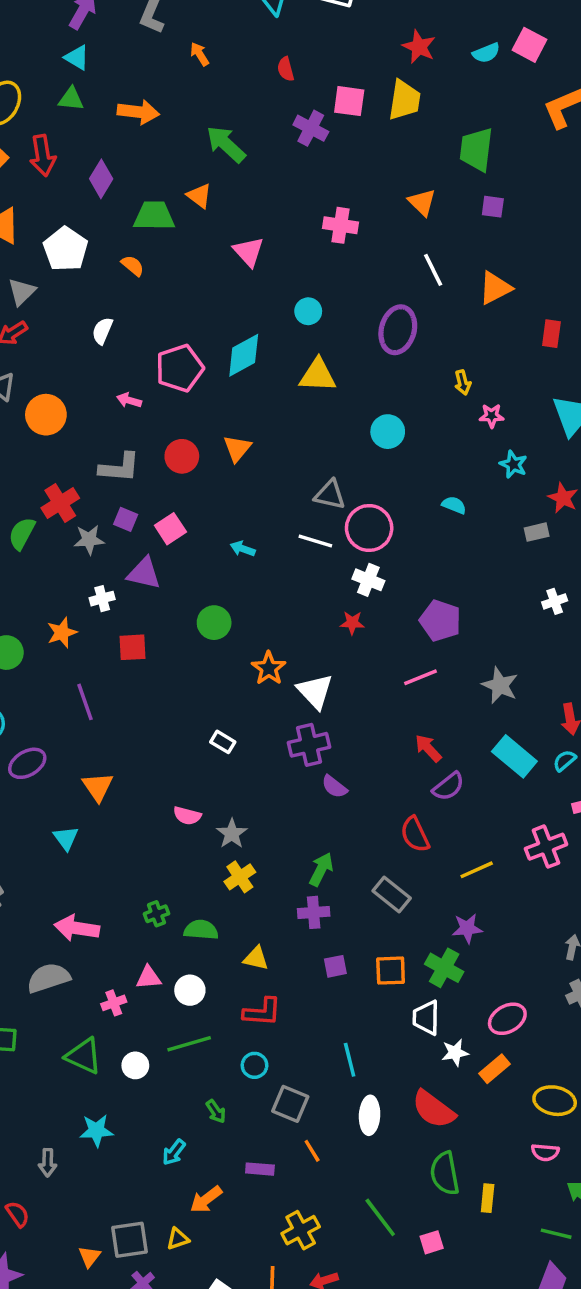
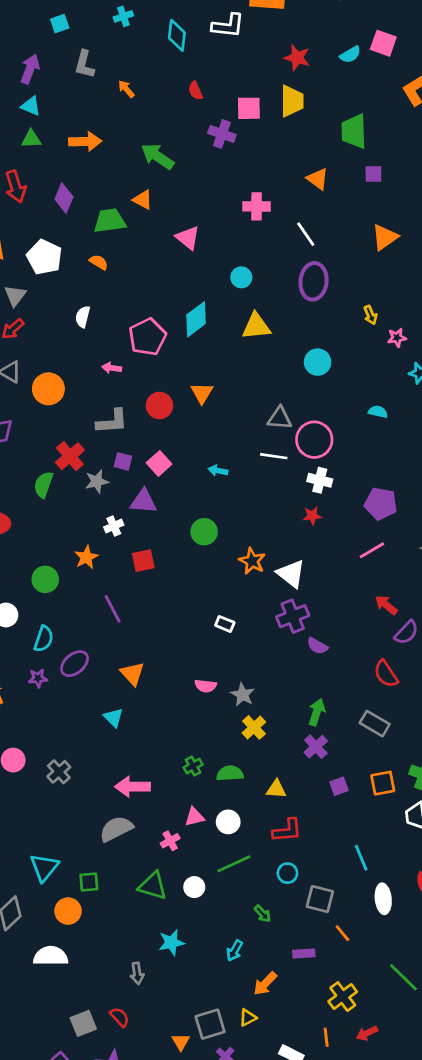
white line: (433, 270) -> (306, 234), moved
purple cross: (314, 912) -> (316, 747), turned -30

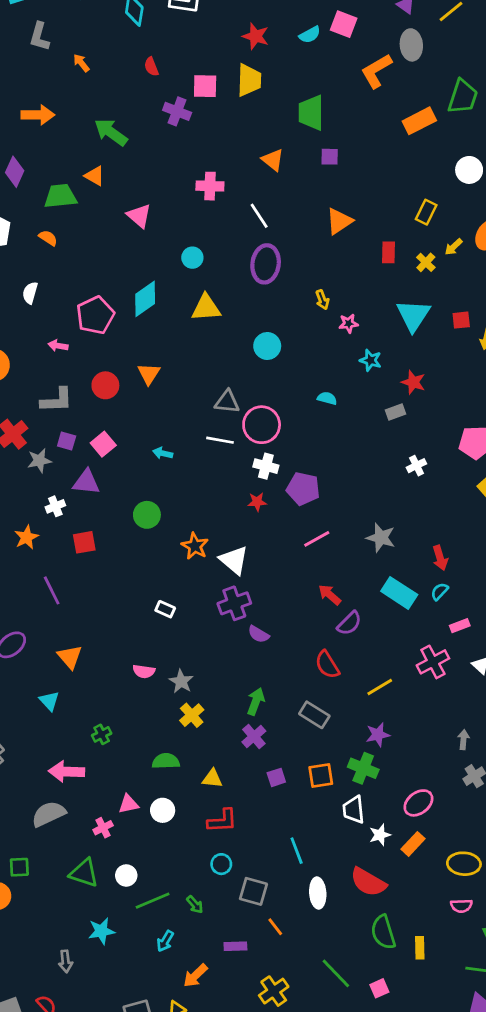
purple pentagon: (381, 504) -> (303, 489), moved
green cross: (193, 766) -> (102, 734), moved
green line: (234, 864) -> (153, 901), moved

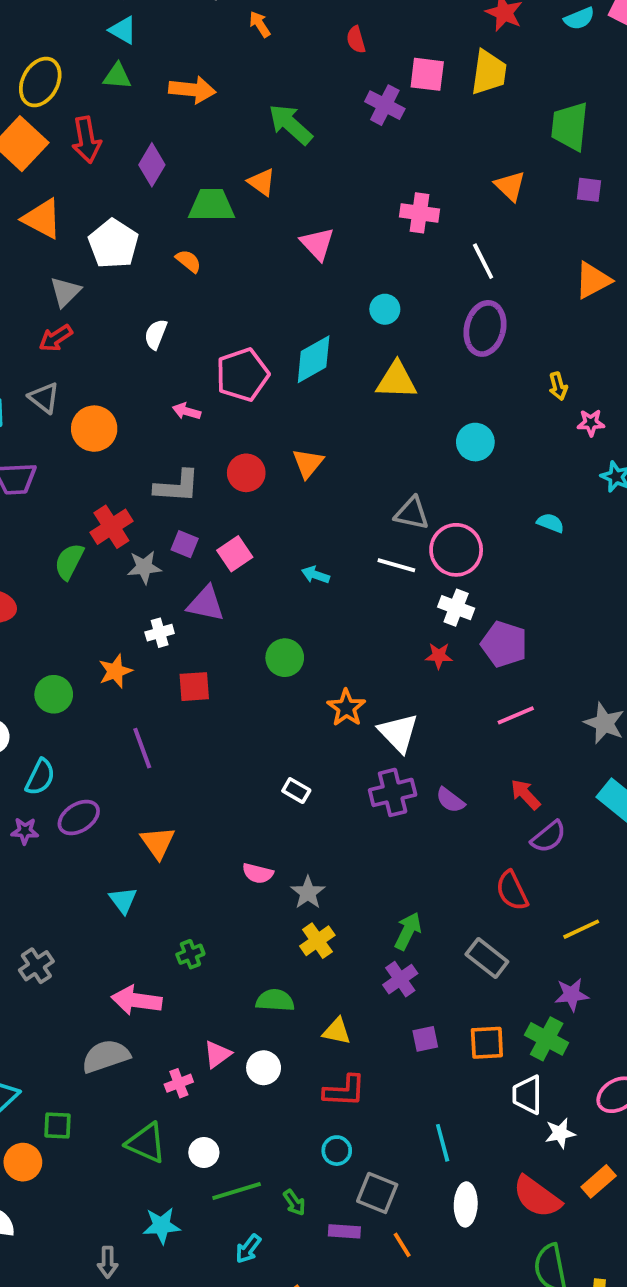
purple semicircle: (258, 634) -> (450, 800), moved
pink triangle: (128, 804) -> (217, 1054), turned -30
orange rectangle: (413, 844) -> (599, 1181), moved
purple rectangle: (235, 946) -> (344, 1231), moved

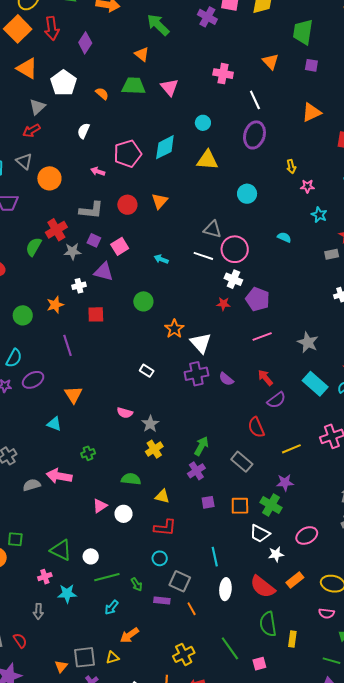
green trapezoid: (212, 205) -> (133, 86), moved
cyan triangle: (123, 900) -> (54, 424), turned -35
gray semicircle: (106, 1056) -> (32, 485), moved, size x0.7
pink cross: (179, 1083) -> (45, 577), moved
white trapezoid: (527, 1095) -> (260, 534), turned -65

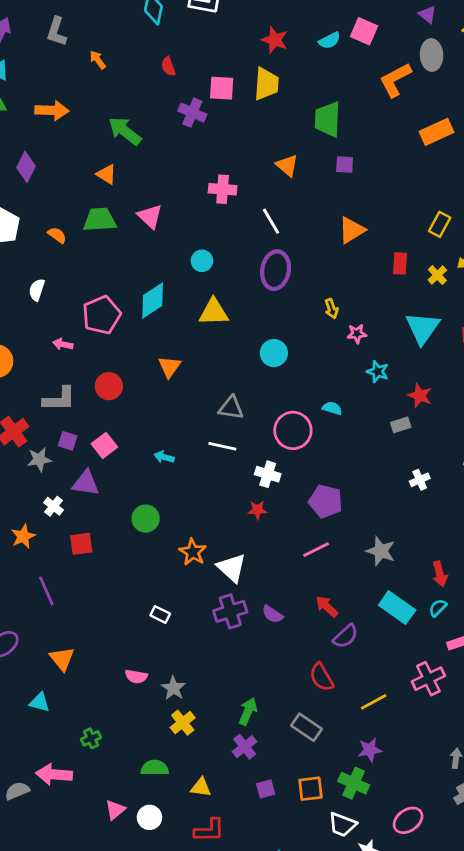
orange triangle: (160, 201) -> (169, 367), moved
pink circle: (235, 249) -> (293, 430), moved
white cross: (79, 286) -> (54, 506), turned -32
purple pentagon: (258, 299) -> (326, 501), moved

